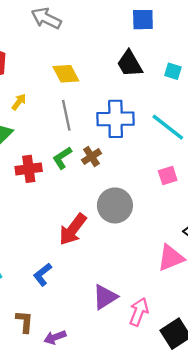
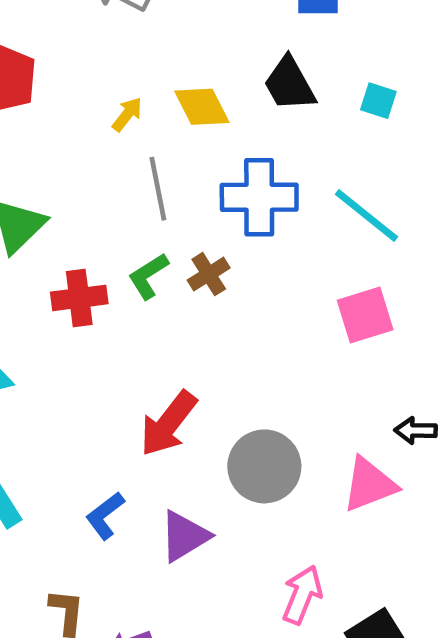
yellow diamond: (66, 74) -> (202, 107), moved
yellow arrow: (19, 102) -> (127, 114), moved
pink square: (168, 175) -> (365, 315), size x1.4
gray circle: (115, 205) -> (264, 466), moved
purple triangle: (105, 297) -> (184, 536), moved

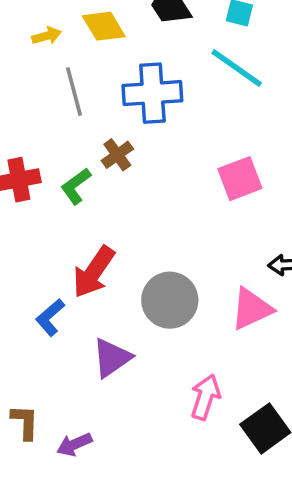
yellow arrow: (127, 114) -> (47, 36), turned 40
cyan line: (367, 216) -> (237, 68), moved
green L-shape: (148, 276) -> (76, 186), moved
blue L-shape: (105, 516) -> (50, 317), moved

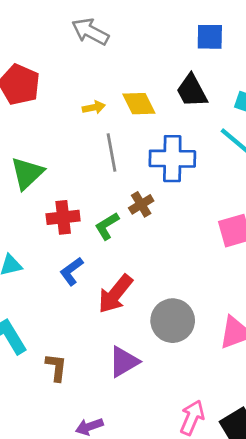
blue L-shape: (50, 317) -> (72, 271), moved
pink arrow: (205, 397) -> (192, 418), moved
brown L-shape: (25, 422) -> (56, 367), moved

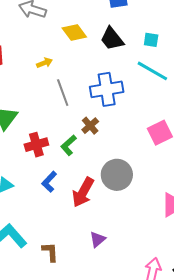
yellow diamond: (139, 104) -> (74, 33), moved
gray circle: (173, 321) -> (117, 175), moved
purple triangle: (124, 362) -> (98, 239), size x0.7

